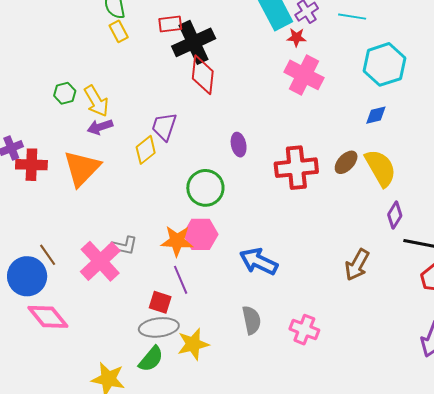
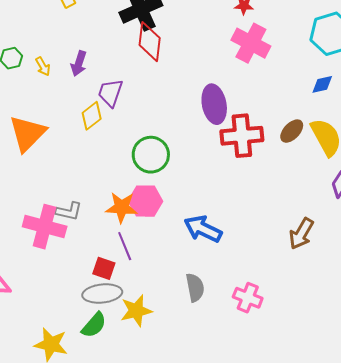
yellow arrow: (96, 101) -> (43, 66), size x0.6
purple arrow: (100, 127) -> (79, 63), moved, turned -55
purple ellipse: (239, 145) -> (214, 104), moved, size x1.6
pink cross: (100, 261) -> (45, 227), turned -33

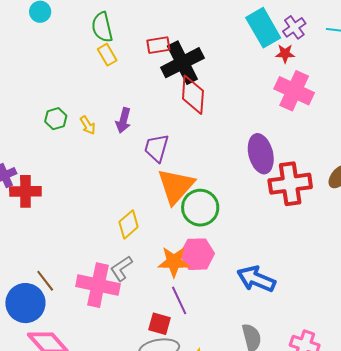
yellow diamond: (92, 116) -> (129, 224), moved
orange triangle: (27, 133) -> (176, 186), moved
gray L-shape: (69, 211) -> (121, 268), turned 136

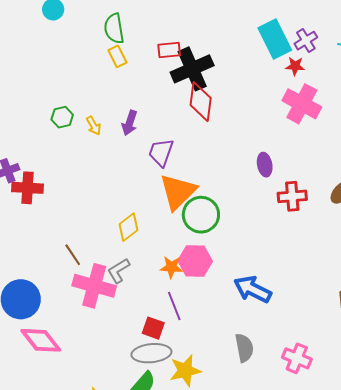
purple ellipse: (261, 154) -> (265, 165), size x0.6
red cross: (290, 184) -> (292, 196), size x0.7
orange star: (174, 262) -> (171, 267), size x0.7
brown line: (45, 281) -> (73, 255), moved

